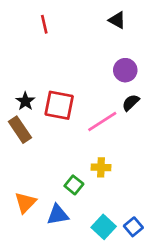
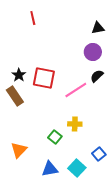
black triangle: (117, 20) -> (98, 28), moved, turned -40
blue triangle: (58, 215) -> (50, 169), moved
blue square: (133, 227) -> (99, 154), moved

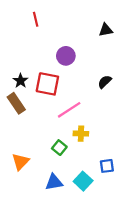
purple circle: (93, 52) -> (66, 56), moved
pink line: (76, 90) -> (69, 110), moved
blue square: (99, 154) -> (107, 166), turned 32

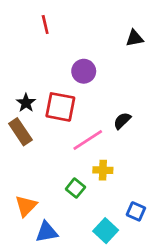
black semicircle: (105, 82) -> (122, 121), moved
blue square: (107, 166) -> (136, 211), turned 32
blue triangle: (54, 182) -> (47, 232), moved

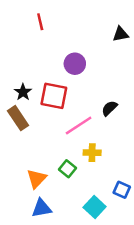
orange triangle: (26, 206) -> (37, 179), moved

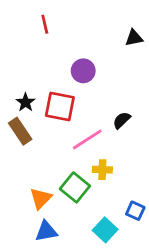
green square: (67, 169) -> (75, 187), size x1.5

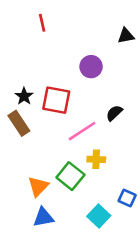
purple circle: (83, 71) -> (91, 67), moved

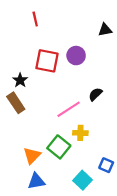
red square: (56, 100) -> (47, 61), moved

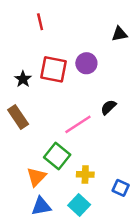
black star: (20, 80) -> (23, 79), moved
yellow cross: (80, 133) -> (85, 174), moved
green square: (59, 147) -> (57, 156), moved
cyan square: (83, 180) -> (79, 205), moved

